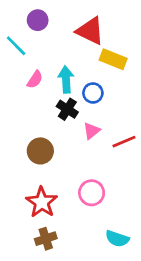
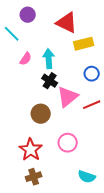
yellow rectangle: (113, 59) -> (84, 44), turned -36
blue circle: (93, 93) -> (92, 74), moved
pink triangle: (92, 131) -> (68, 97), size x1.6
brown circle: (40, 151) -> (41, 114), moved

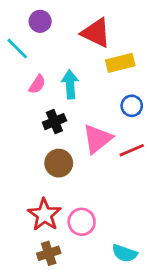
black cross: (50, 81) -> (54, 122), moved, turned 35
pink circle: (68, 143) -> (82, 222), moved

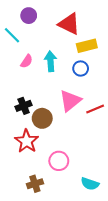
blue circle: (132, 106) -> (81, 69), moved
black cross: (54, 122) -> (24, 106), moved
red star: (44, 215) -> (27, 141), moved

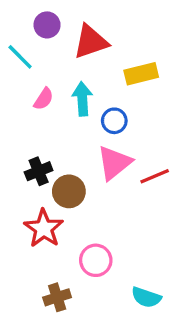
red triangle: (69, 24) -> (91, 42), moved, turned -45
blue circle: (81, 69) -> (114, 121), moved

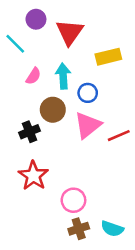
red triangle: (91, 42) -> (70, 32), turned -36
brown circle: (69, 191) -> (53, 110), moved
brown cross: (57, 297) -> (79, 229), moved

